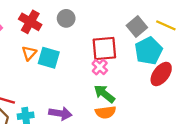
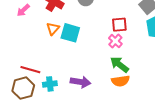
red square: (104, 49) -> (119, 25), size x0.7

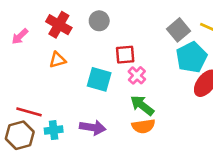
red square: (119, 25) -> (125, 55), moved
orange triangle: (53, 29) -> (58, 60), turned 32
cyan square: (70, 33) -> (99, 79), moved

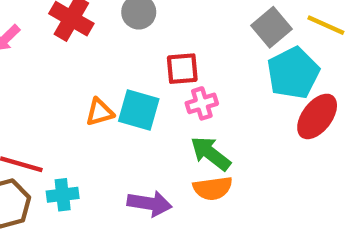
orange triangle: (58, 60) -> (100, 112), moved
pink cross: (137, 75) -> (202, 103), turned 30
purple arrow: (93, 127) -> (150, 203), moved

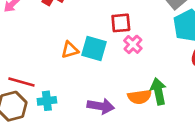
pink cross: (202, 103) -> (133, 44), turned -30
green arrow: (211, 153) -> (158, 91), moved, turned 40

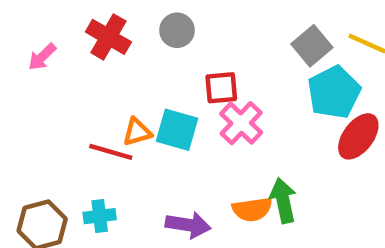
pink cross: (133, 44) -> (241, 123), size x1.4
red line: (21, 82) -> (111, 152), moved

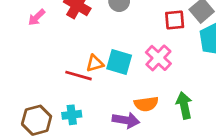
red square: (221, 88) -> (175, 20), moved
orange semicircle: (252, 209) -> (146, 104), moved

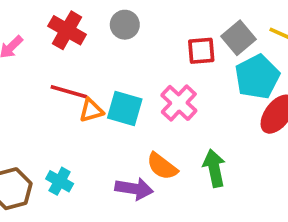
red line: (79, 76) -> (69, 92), moved
orange semicircle: (146, 104) -> (162, 166), turned 45
cyan cross: (72, 115) -> (60, 181), turned 36

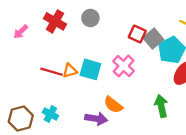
gray square: (238, 38) -> (153, 39), moved
red square: (201, 51) -> (137, 34), turned 30
red line: (69, 92) -> (52, 72), moved
green arrow: (214, 168) -> (161, 106), moved

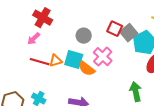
gray circle: (90, 18) -> (84, 36), moved
pink arrow: (21, 32) -> (34, 39), moved
orange semicircle: (113, 105) -> (87, 69), moved

